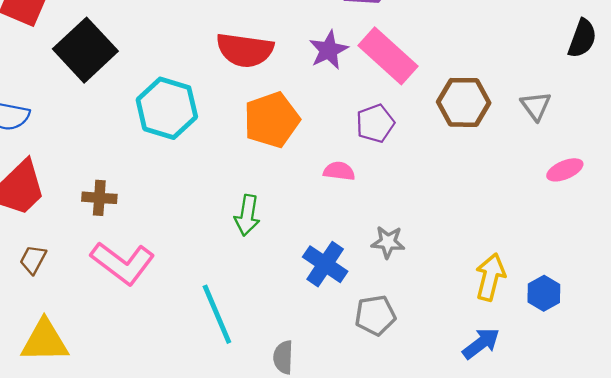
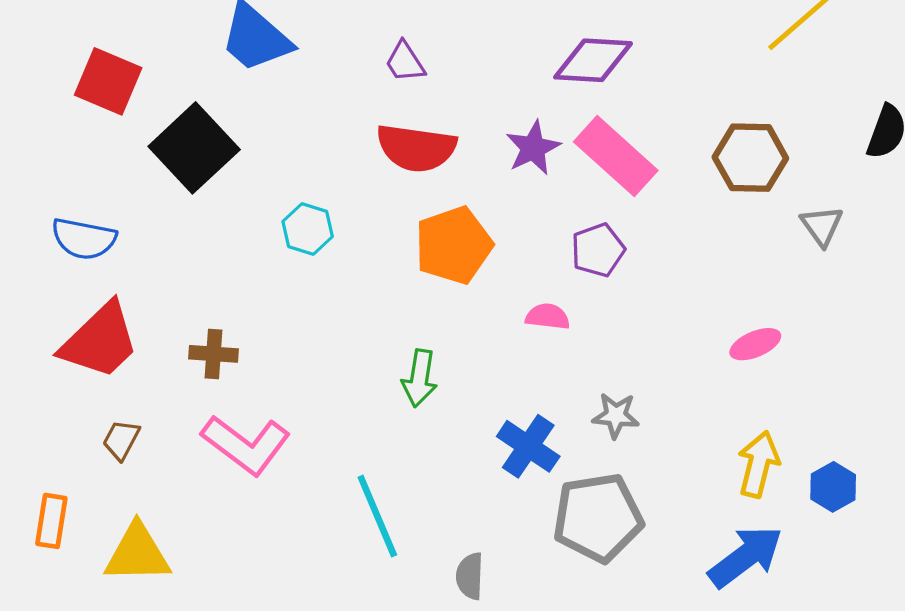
brown hexagon: (464, 102) -> (750, 158), moved
cyan hexagon: (167, 108) -> (308, 229), size x0.6
pink ellipse: (565, 170) -> (755, 344), moved
gray pentagon: (375, 315) -> (598, 518), size x1.6
blue arrow: (481, 343) -> (746, 557), size x1.4

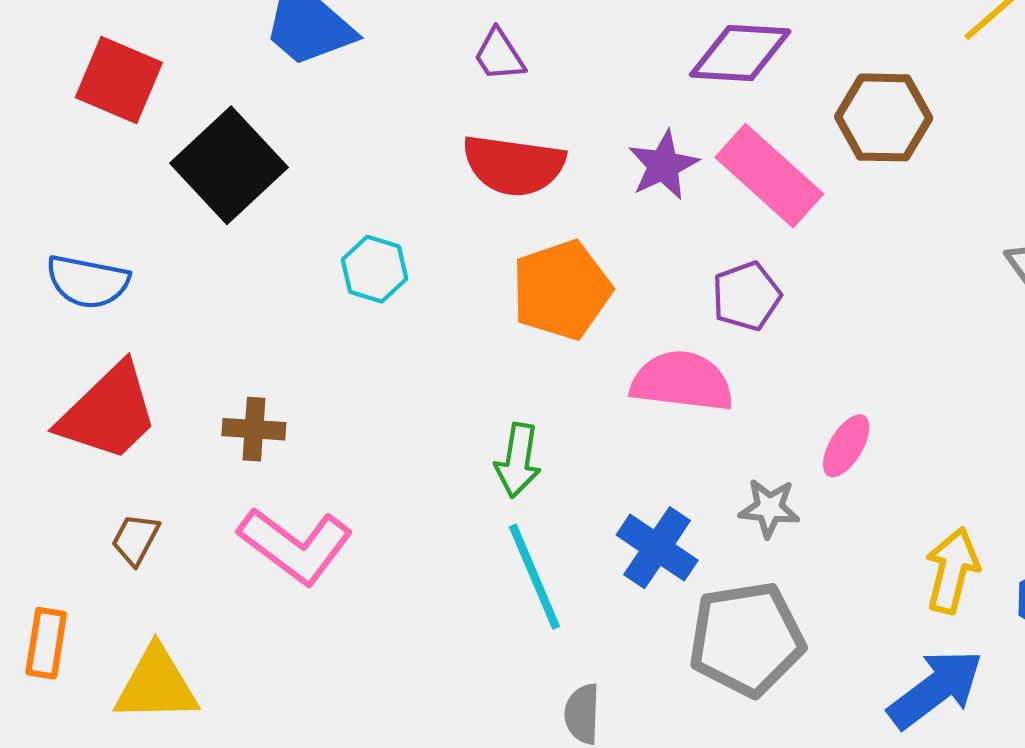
brown hexagon: (750, 158) -> (884, 117), moved
pink semicircle: (548, 317) -> (682, 381), size x1.8
pink ellipse: (755, 344) -> (846, 446), moved, turned -36
cyan line: (377, 516) -> (534, 577), moved

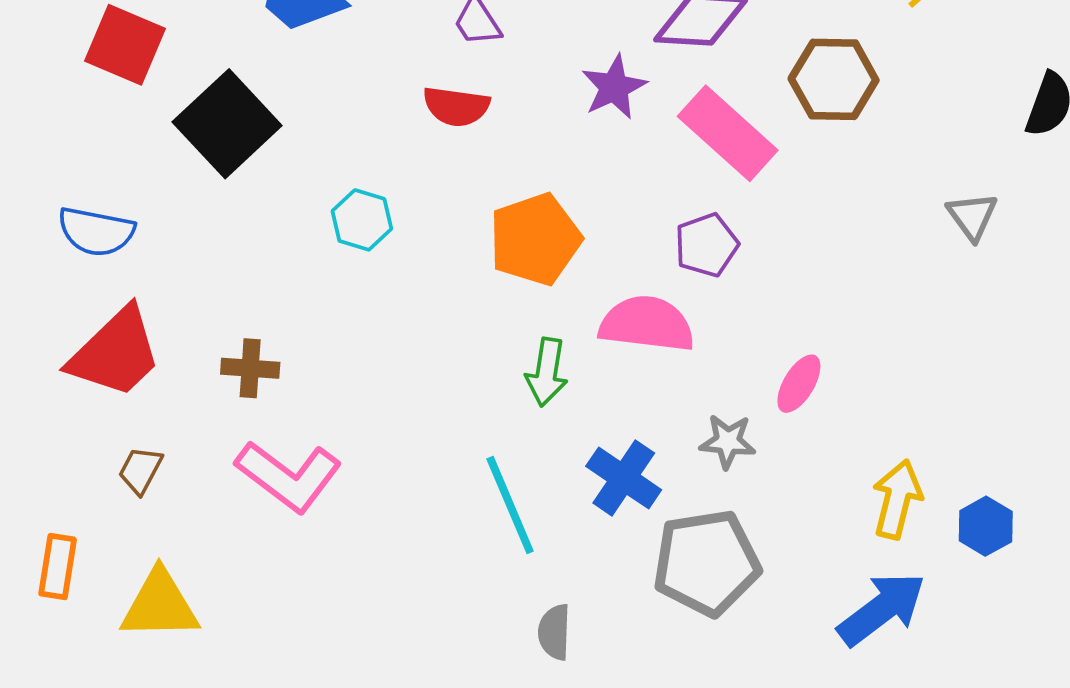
red semicircle: (514, 165) -> (456, 106), moved, size x0.7
purple star: (663, 165) -> (614, 87), moved
green arrow: (518, 460) -> (547, 372), moved

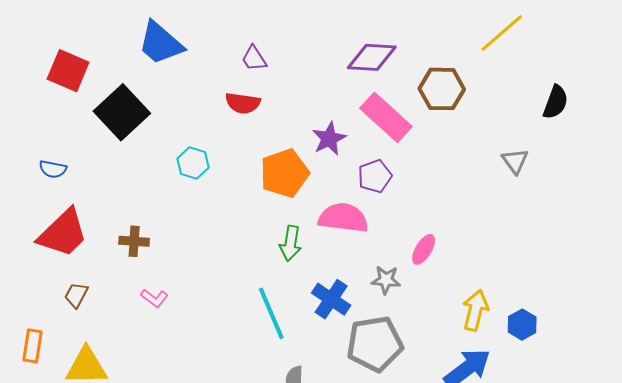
purple star: (614, 87) -> (329, 139), moved
blue semicircle: (96, 232) -> (53, 169), size x0.7
pink L-shape: (289, 476) -> (154, 298), size x0.5

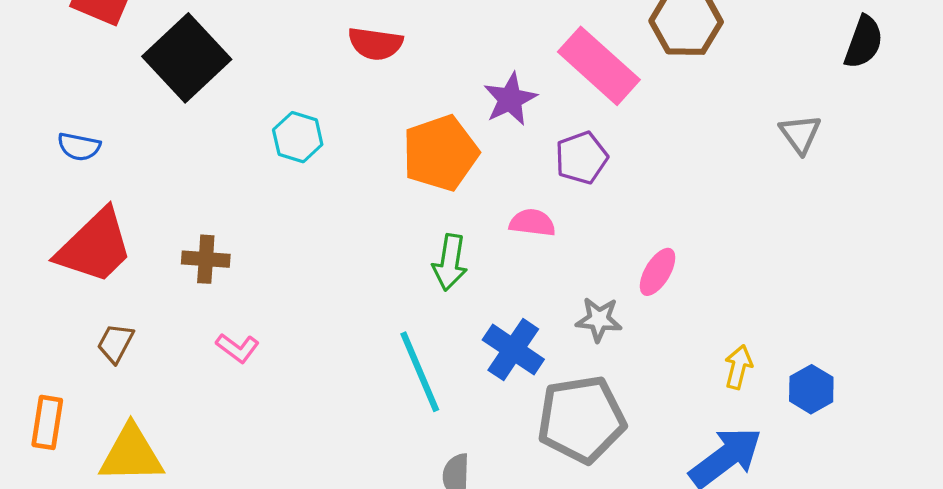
pink semicircle: (343, 218) -> (532, 223), size x0.6
yellow arrow: (475, 310) -> (738, 367), size x0.7

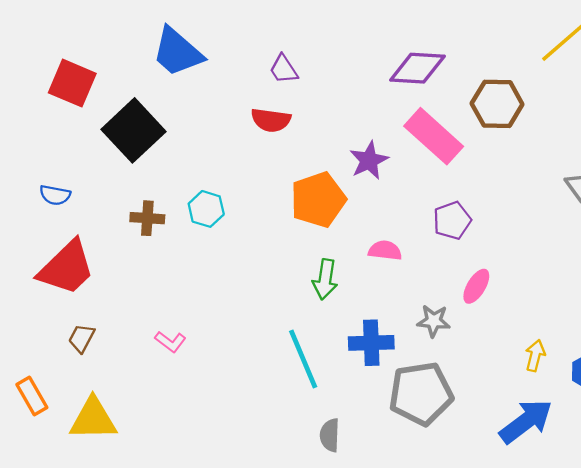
cyan hexagon: (298, 137) -> (206, 209), moved
purple pentagon: (581, 158) -> (452, 220), moved
brown cross: (206, 259) -> (147, 218), moved
blue cross: (513, 350) -> (371, 343), turned -36
orange rectangle: (47, 422) -> (32, 396), turned -39

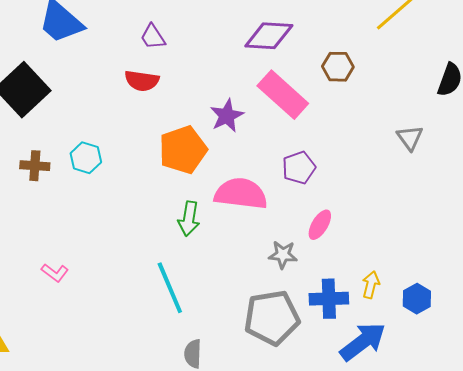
brown hexagon: (497, 104) -> (338, 67), size x0.7
pink semicircle: (385, 250) -> (241, 194), size x1.8
blue cross: (371, 343) -> (329, 299), moved

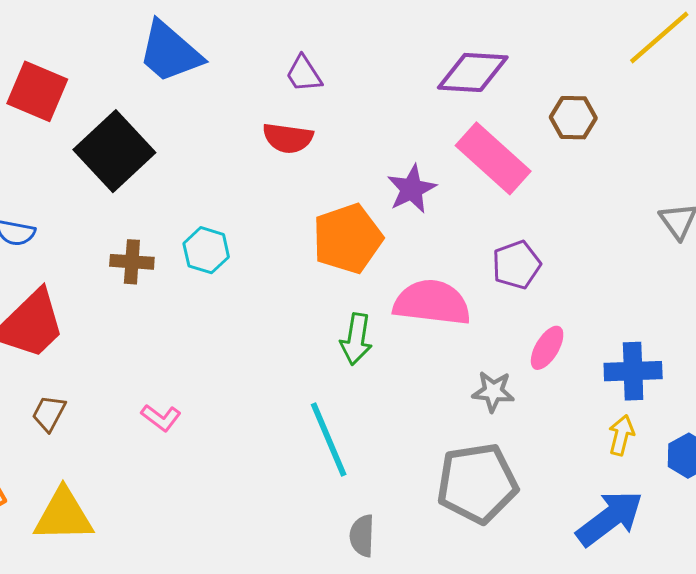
blue cross: (329, 299) -> (633, 371), moved

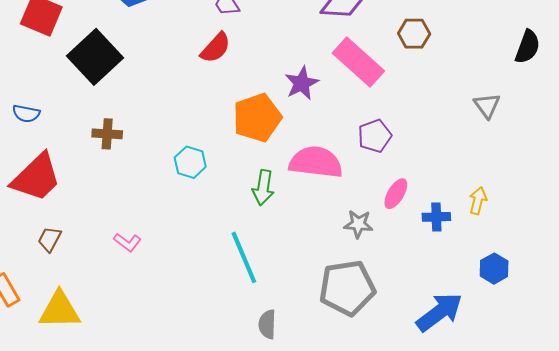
red semicircle: (288, 138) -> (216, 48), turned -56
cyan hexagon: (206, 250) -> (190, 162), moved
blue cross: (633, 371) -> (436, 217), moved, size x0.7
yellow arrow: (621, 435) -> (478, 201), moved

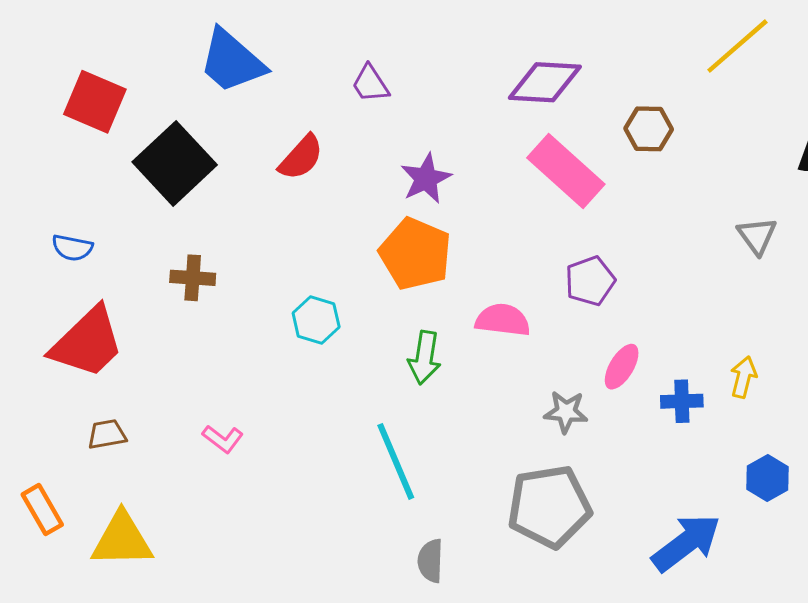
red semicircle: (216, 48) -> (301, 157), moved
purple star: (302, 83) -> (426, 179), moved
orange pentagon: (257, 118) -> (415, 254), turned -30
pink semicircle: (316, 162) -> (503, 320), size x0.7
brown trapezoid: (49, 239) -> (107, 434), turned 52

